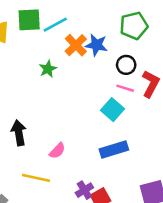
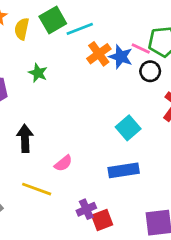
green square: (29, 20) -> (53, 20), turned -35
black circle: (126, 65) -> (150, 71), moved
green star: (48, 69) -> (38, 73), moved, turned -30
pink line: (125, 88) -> (141, 48), moved

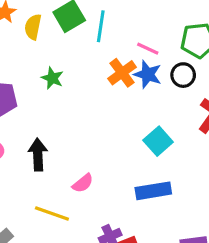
cyan line: (80, 29) -> (101, 26), turned -60
pink line: (141, 48) -> (148, 49), moved
orange cross: (99, 54) -> (122, 73), moved
blue star: (121, 57) -> (148, 74), moved

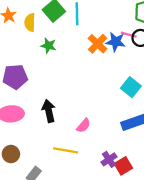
pink line: (148, 49) -> (129, 35), moved
green star: (52, 78) -> (48, 46), moved

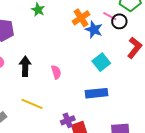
blue star: (116, 42) -> (94, 30), moved
pink semicircle: (83, 126) -> (56, 72), moved, turned -72

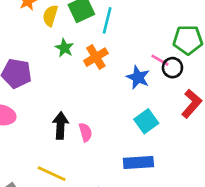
orange cross: (81, 18) -> (96, 57), moved
black arrow: (25, 66) -> (60, 126), moved

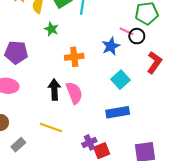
orange cross: (96, 57) -> (74, 57), moved, turned 30
blue star: (138, 77) -> (111, 46), turned 30
pink semicircle: (86, 132) -> (74, 93), size x1.5

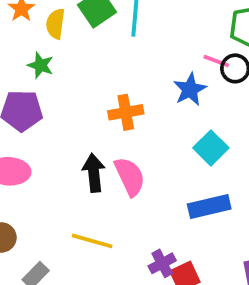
green star: (51, 29) -> (41, 65), moved

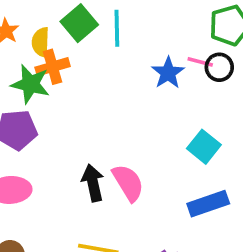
green star: (41, 65) -> (30, 84), size x1.5
blue star: (190, 89) -> (168, 73), moved
orange cross: (126, 112) -> (53, 67), moved

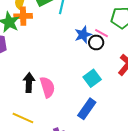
black circle: (219, 67) -> (96, 42), moved
blue rectangle: (208, 204) -> (87, 109), turned -50

